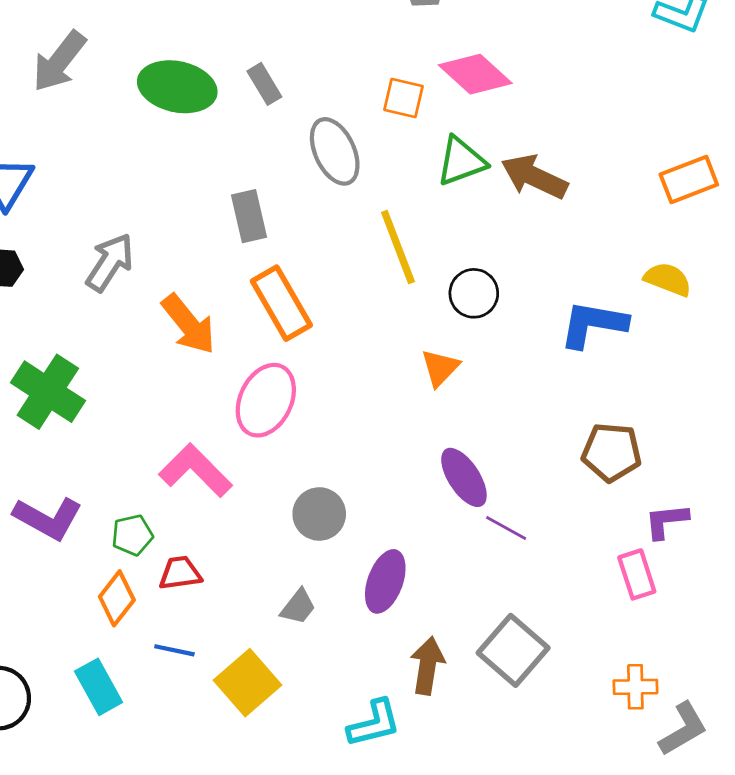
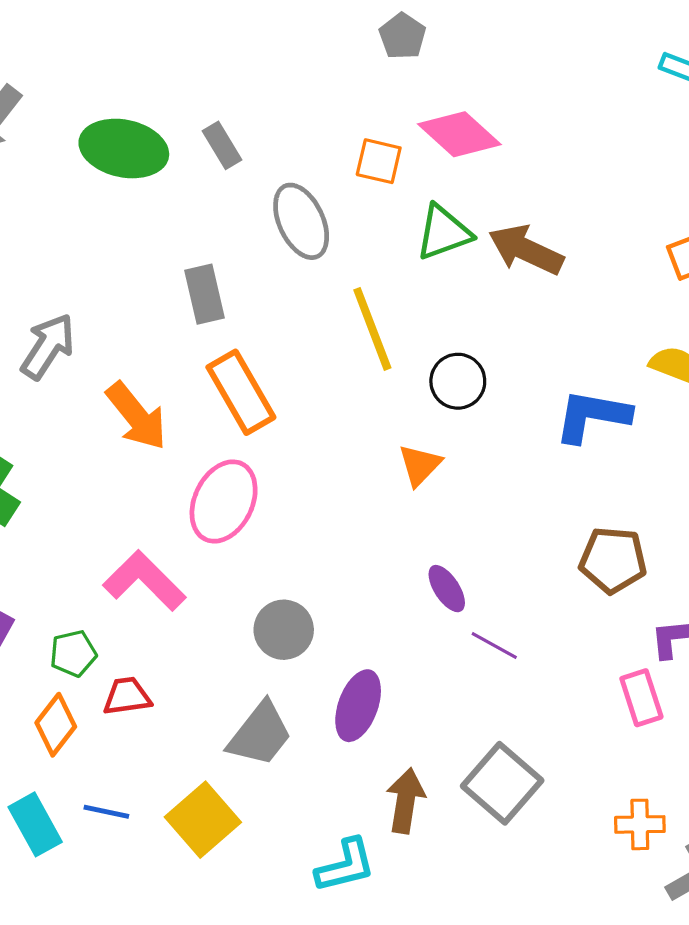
purple ellipse: (464, 477) -> (447, 589), size x0.7
gray trapezoid: (298, 607) -> (260, 734), size x1.6
blue line: (174, 650) -> (106, 812), moved

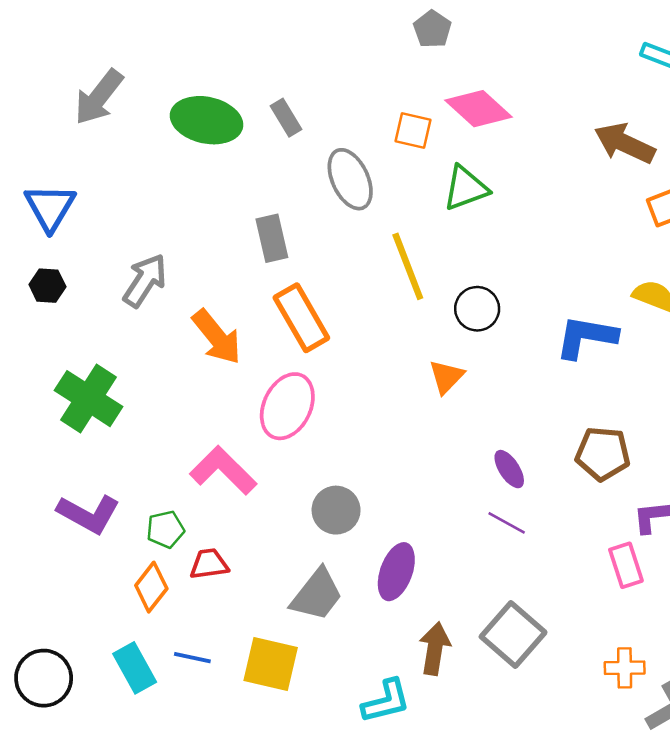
brown arrow: (526, 250) -> (625, 143), moved
purple ellipse: (447, 589) -> (509, 469), moved
yellow square: (203, 820) -> (271, 664), turned -36

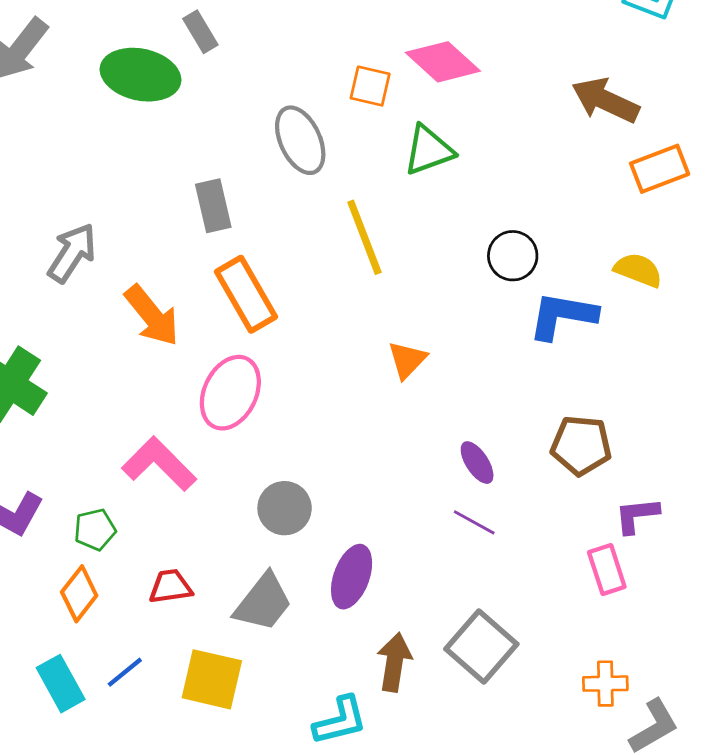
gray rectangle: (286, 118) -> (200, 32), moved
black circle: (477, 309) -> (513, 256), moved
red trapezoid: (209, 564) -> (170, 587), moved
blue line: (192, 658) -> (125, 672), turned -51

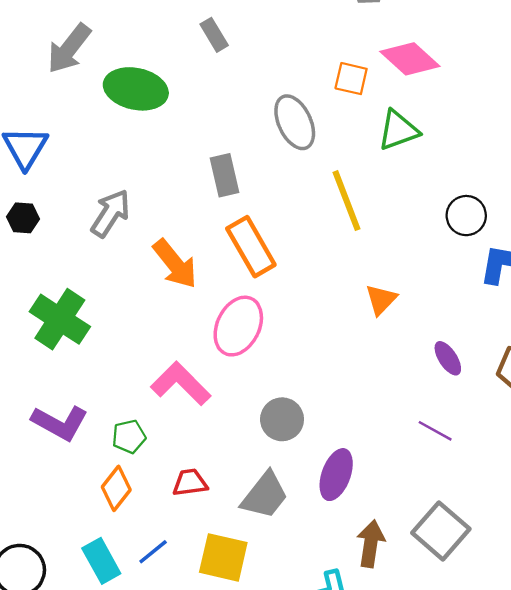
green ellipse: (141, 75) -> (136, 89), moved
purple ellipse: (477, 463) -> (448, 358), moved

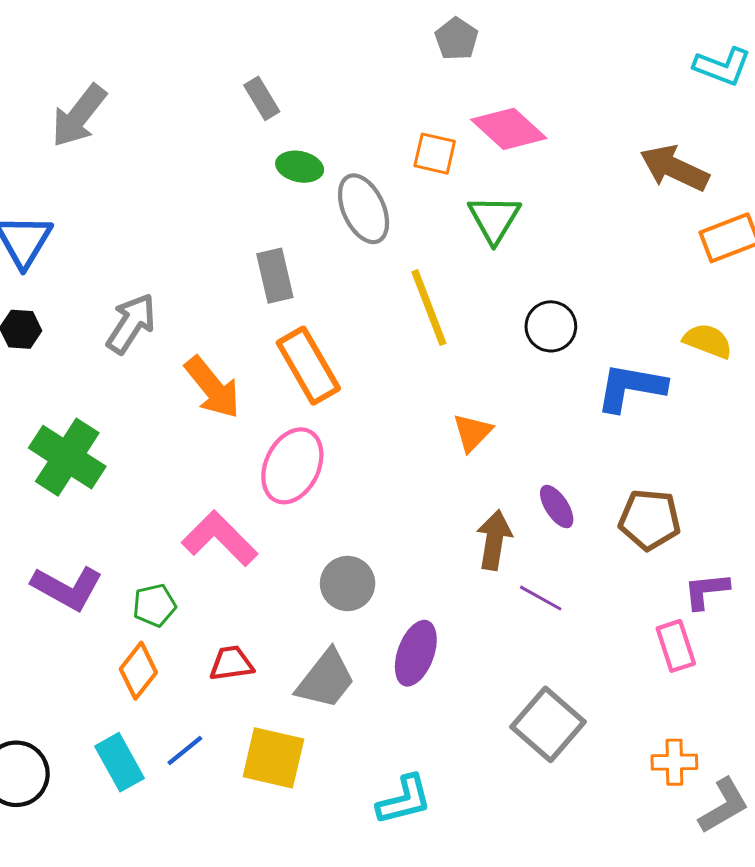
green ellipse: (136, 89) -> (300, 167), moved, size x0.6
green triangle: (398, 130) -> (494, 219), turned -39
black circle: (466, 216) -> (551, 326), moved
brown arrow: (371, 544) -> (494, 540), moved

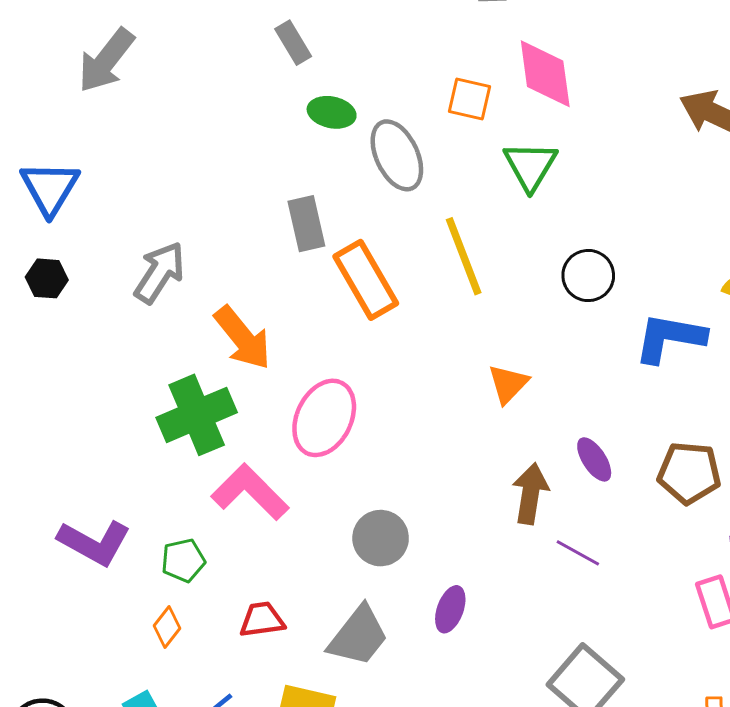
pink diamond: (509, 129) -> (545, 74), turned 40
orange rectangle: (308, 366) -> (366, 280), moved
green cross: (67, 457) -> (197, 415), moved, turned 34
purple ellipse: (416, 653) -> (450, 609), size x0.7
orange diamond: (138, 671) -> (167, 627), size x0.7

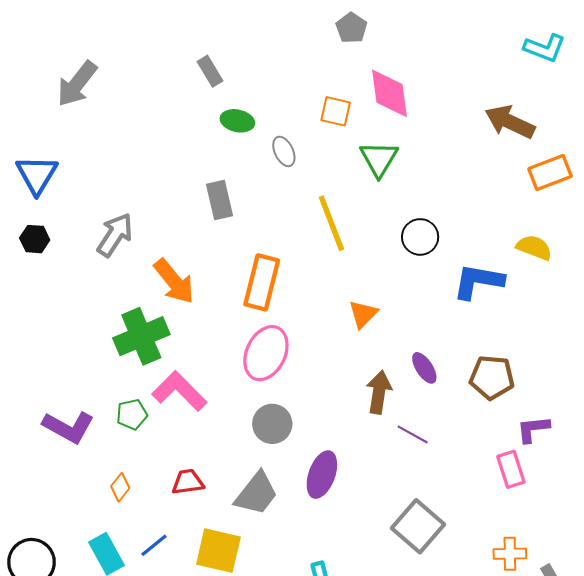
gray ellipse: (397, 155) -> (284, 151), size x0.6
orange rectangle: (366, 280) -> (262, 282), moved, turned 44
pink ellipse: (324, 418) -> (266, 353), moved
green pentagon: (183, 560) -> (132, 414), moved
purple ellipse: (450, 609) -> (322, 475), size x1.4

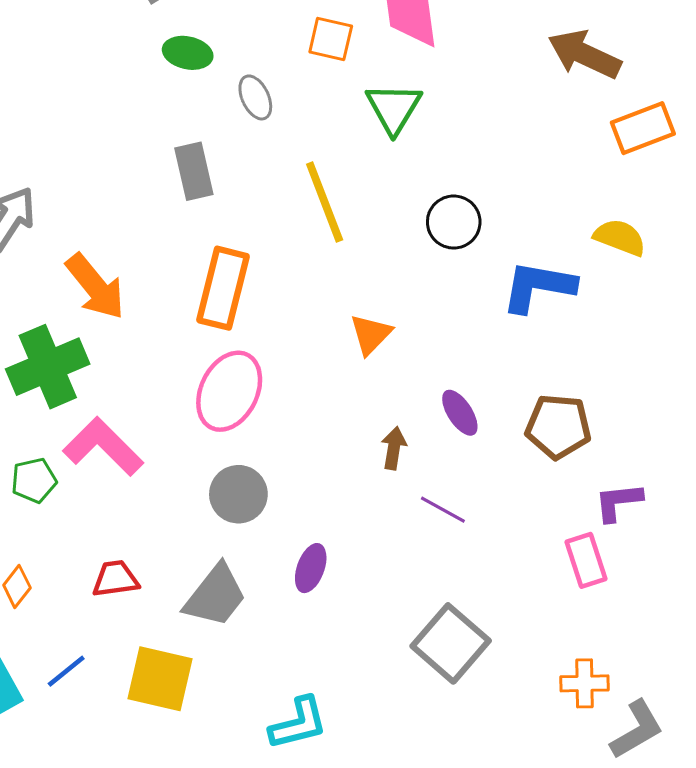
gray rectangle: (219, 200) -> (194, 171), moved
brown arrow: (379, 392) -> (394, 448), size x0.7
purple ellipse: (322, 475) -> (311, 568), size x0.7

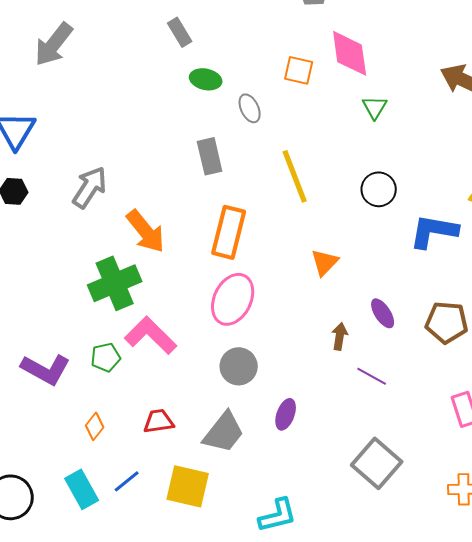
green triangle: (394, 108) -> (375, 107), moved, size x0.7

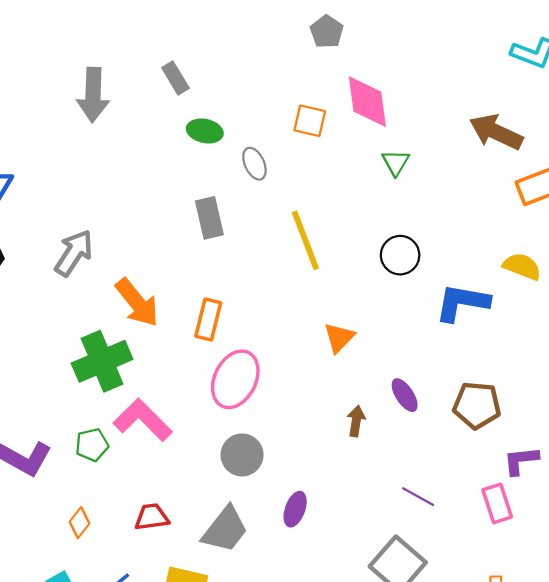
gray arrow: (54, 44) -> (93, 95), moved, turned -36
orange rectangle: (229, 232) -> (208, 319), moved, size x0.7
purple line: (372, 376) -> (418, 497), moved

